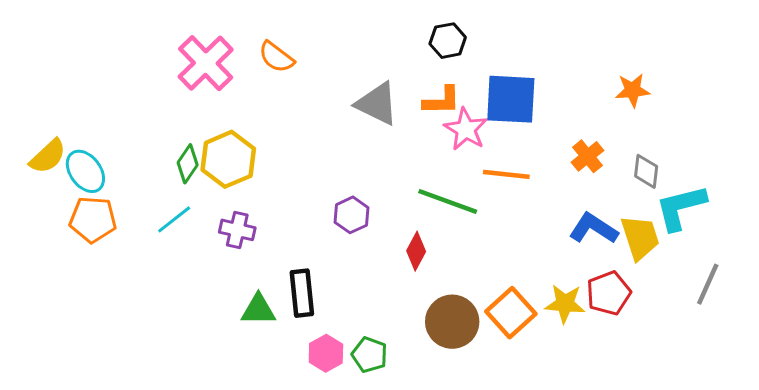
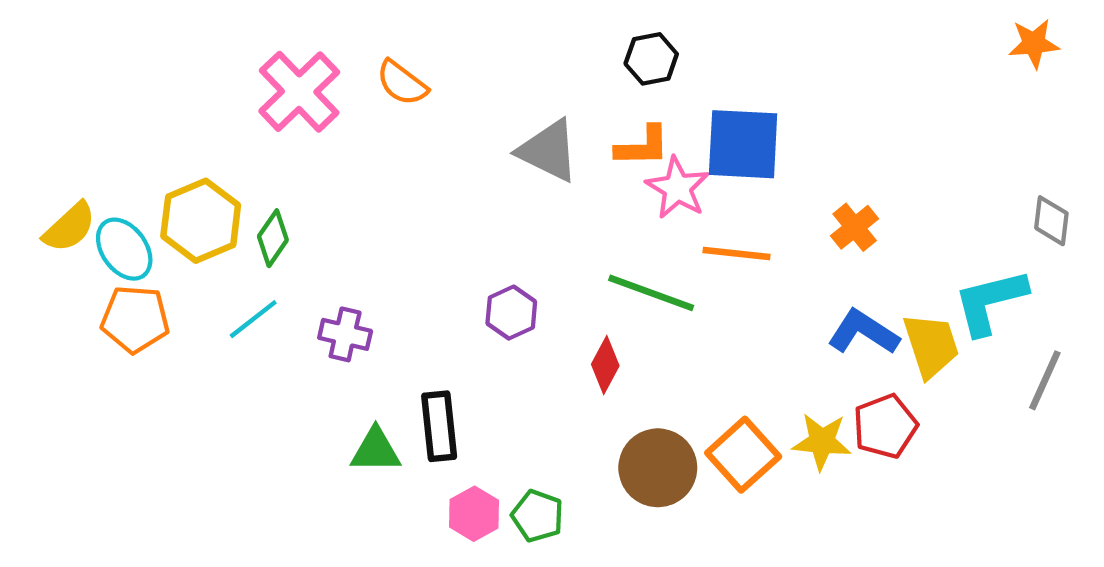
orange star: (633, 90) -> (1034, 44), moved
yellow hexagon: (228, 159) -> (201, 221), moved
gray diamond: (646, 171) -> (1051, 221), moved
gray line: (708, 284) -> (1045, 380), moved

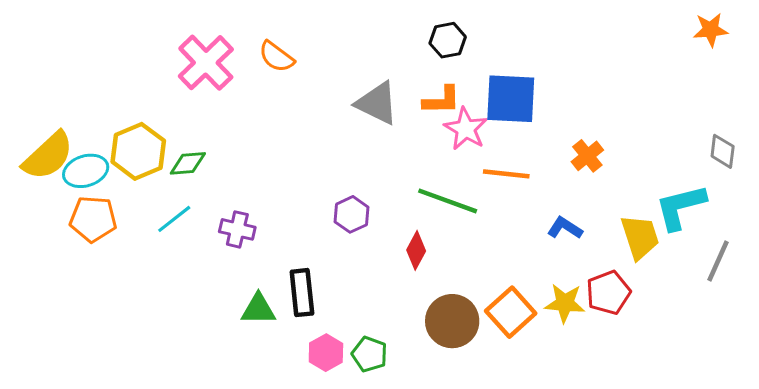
yellow semicircle: (70, 227) -> (48, 156), size x1.4
green diamond: (273, 238) -> (188, 163), turned 51
cyan ellipse: (124, 249) -> (86, 171), turned -72
blue L-shape: (863, 332) -> (565, 228), moved, size x0.7

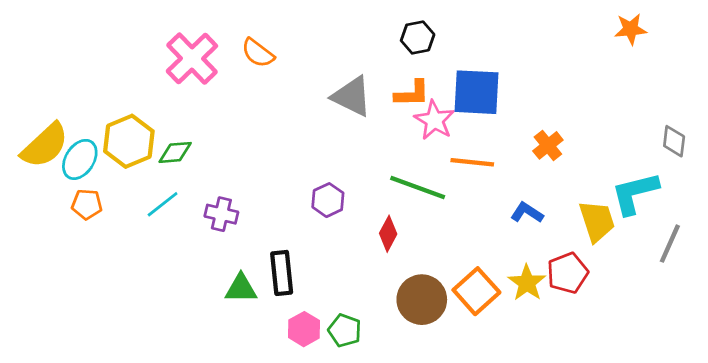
orange star: (711, 30) -> (631, 29), moved
cyan ellipse: (86, 171) -> (80, 159), turned -39
orange pentagon: (93, 219) -> (87, 204), size x0.7
yellow star: (565, 303) -> (527, 283), turned 30

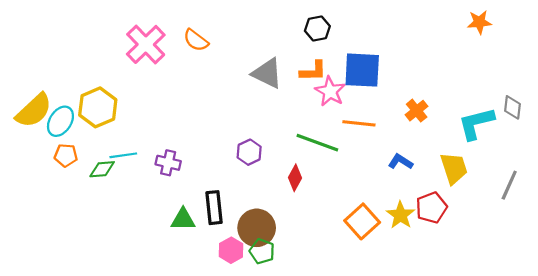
green diamond: (175, 152) -> (102, 169), moved
cyan L-shape: (635, 193) -> (476, 123), moved
cyan line: (163, 204) -> (123, 155), turned 30
brown circle: (422, 300) -> (257, 228), moved

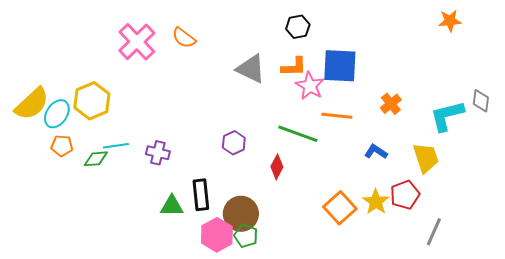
gray line: (509, 185) -> (434, 232), moved
pink hexagon: (231, 250) -> (217, 235), size x1.4

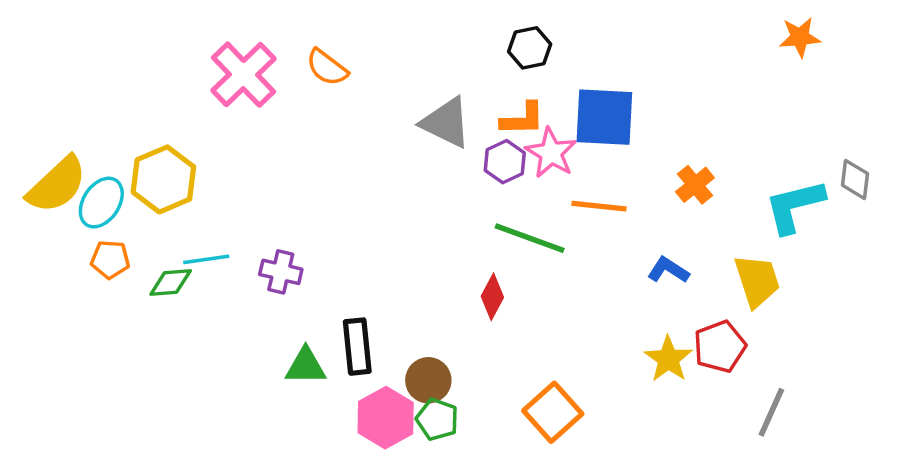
purple hexagon: (234, 143) -> (505, 162), moved
orange square: (340, 208) -> (553, 412), moved
brown circle: (241, 214) -> (428, 380), size x0.7

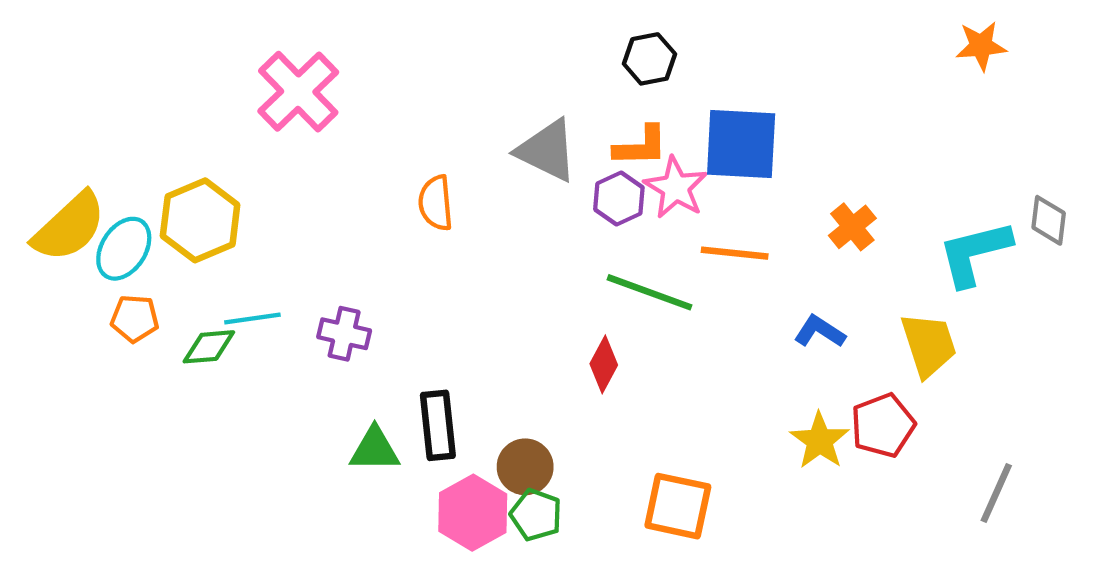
orange semicircle: (327, 67) -> (436, 203), moved, turned 48
orange square: (553, 412) -> (678, 506), turned -36
gray line: (771, 412) -> (996, 493), moved

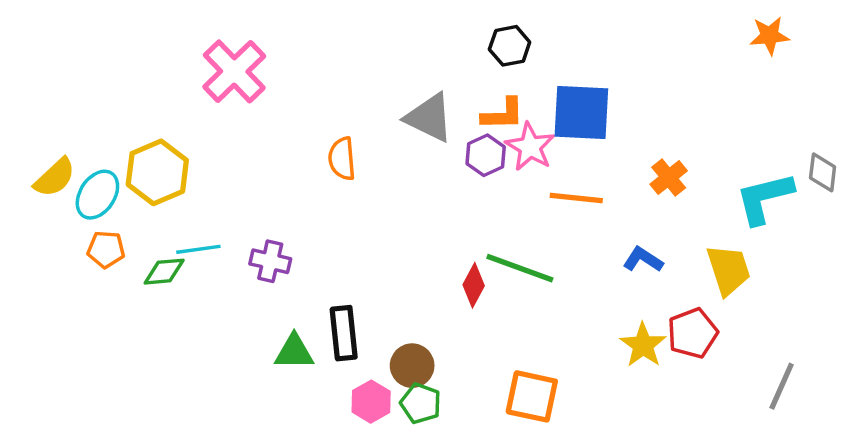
yellow semicircle: (69, 227) -> (55, 177), size x0.7
green line: (649, 292) -> (520, 268), moved
pink hexagon: (473, 513) -> (371, 402), size x0.7

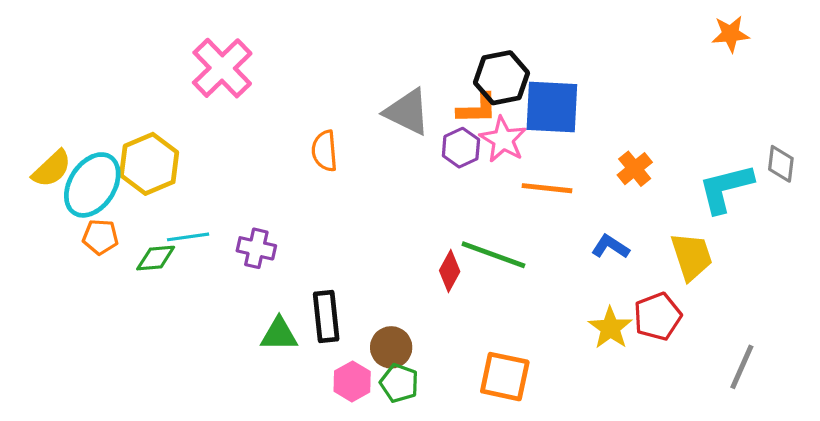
black hexagon: (510, 46) -> (502, 78), moved, size x1.4
cyan ellipse: (97, 195) -> (92, 185), size x1.4

